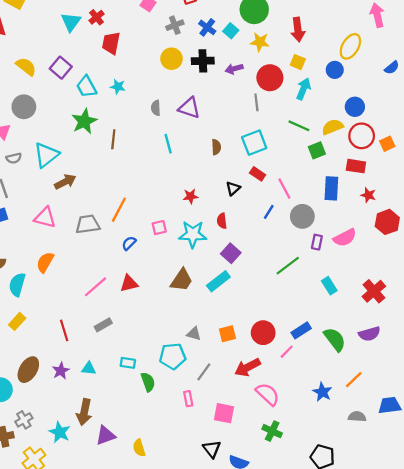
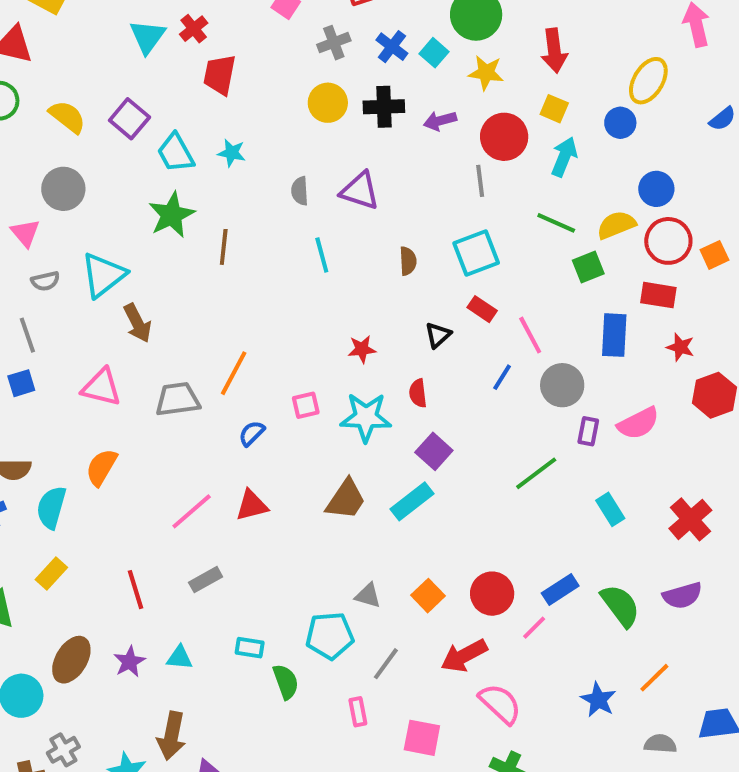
brown arrow: (65, 182) -> (137, 323), turned 90
orange square: (227, 334) -> (428, 596), turned -30

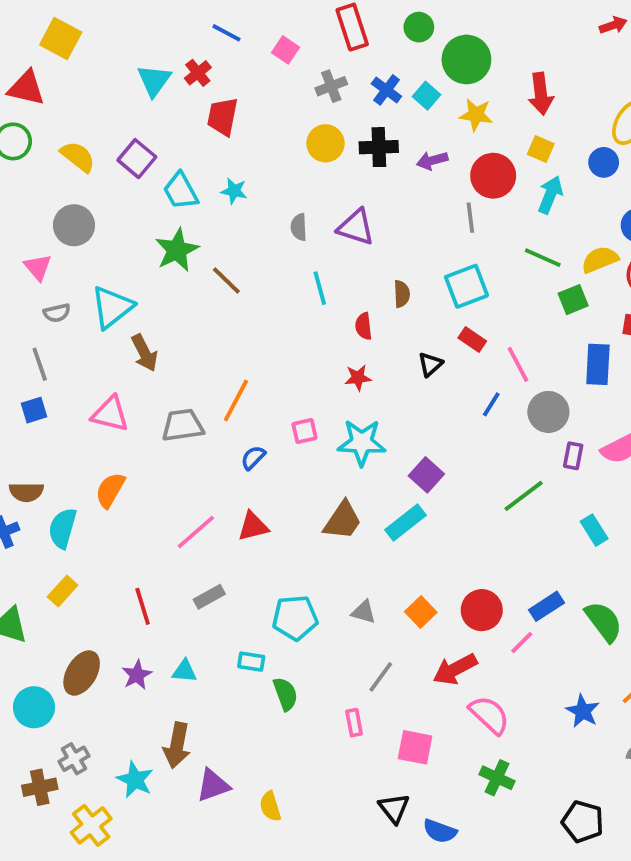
brown line: (224, 247) -> (226, 280), turned -52
red semicircle: (418, 393) -> (364, 326), moved
cyan pentagon: (330, 636) -> (295, 618), moved

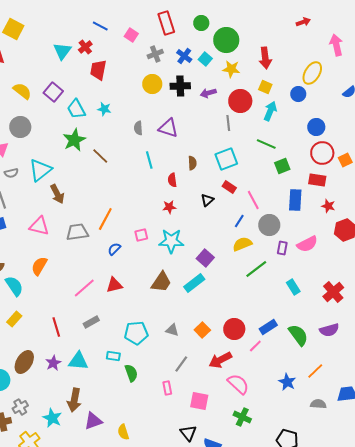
yellow semicircle: (600, 260) -> (242, 244), moved
cyan semicircle: (63, 528) -> (14, 286), turned 130
cyan triangle: (184, 671) -> (78, 361), size x1.5

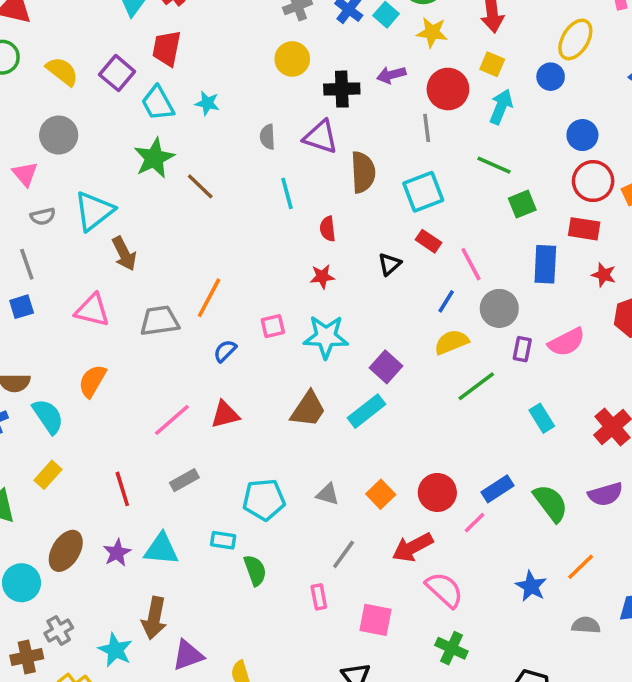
red trapezoid: (98, 70) -> (167, 48), moved
black cross: (180, 86) -> (342, 89), moved
brown semicircle: (192, 163) -> (363, 172), moved, size x1.6

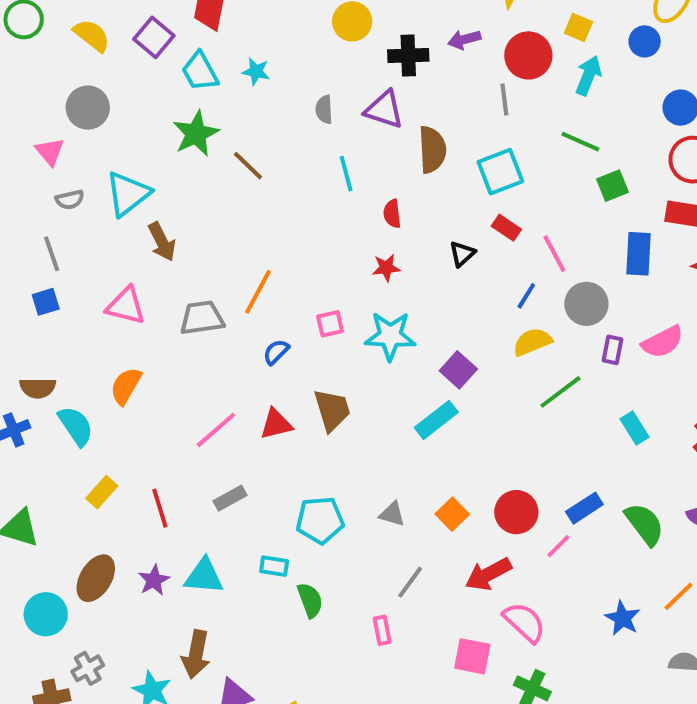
brown trapezoid: (308, 409) -> (332, 410), moved, turned -51
yellow rectangle: (48, 475) -> (102, 492), moved
pink square: (375, 620) -> (472, 656), moved

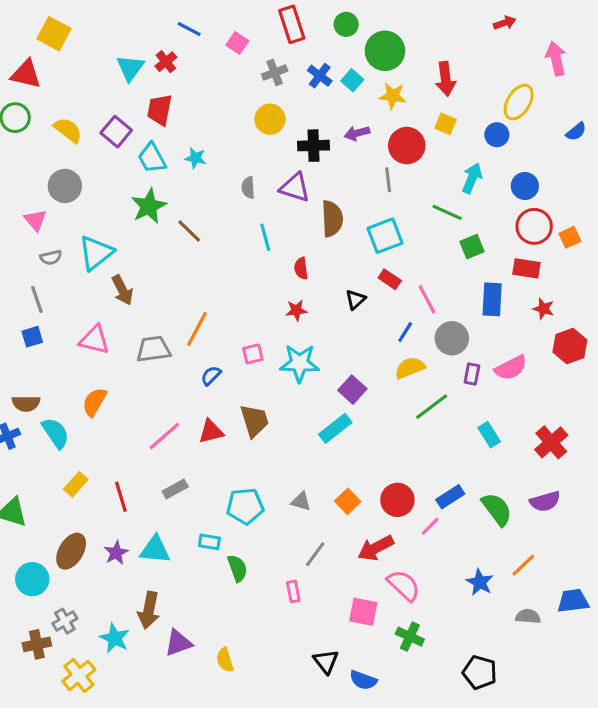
cyan arrow: (588, 75) -> (472, 178), moved

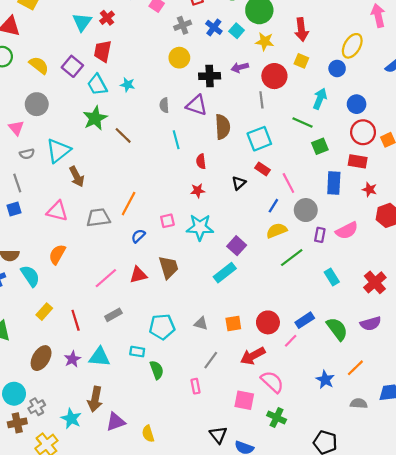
orange square: (348, 501) -> (233, 323), turned 35
cyan circle: (32, 579) -> (14, 394), moved

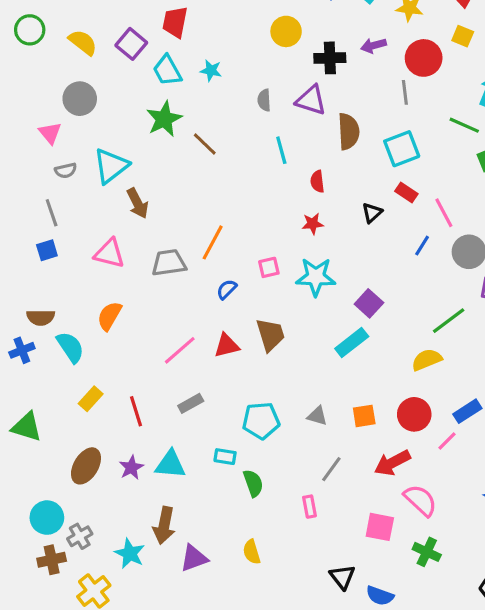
yellow semicircle: (277, 231) -> (427, 360), moved
yellow semicircle: (148, 434) -> (252, 552), moved

